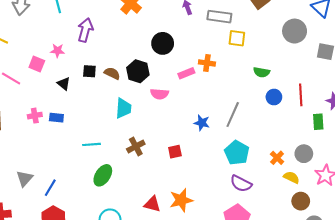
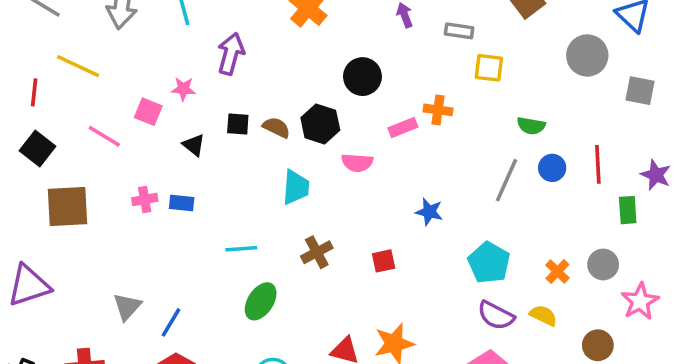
gray rectangle: (219, 17) -> (459, 31), size x0.7
gray line: (233, 115) -> (506, 180), moved
yellow semicircle: (291, 177) -> (543, 315), moved

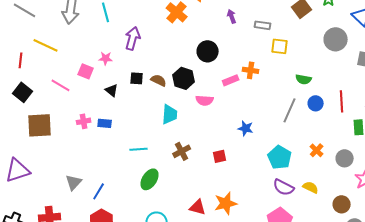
orange cross: (557, 272) -> (317, 150), moved

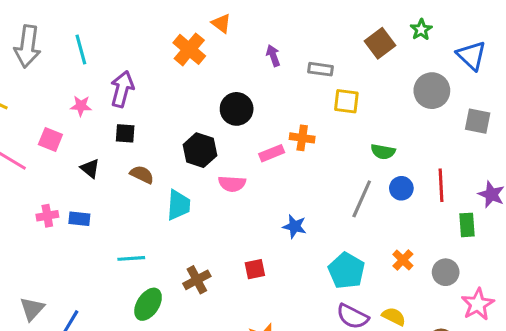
pink star: (106, 58) -> (81, 106), moved
black square: (137, 78) -> (125, 133), moved
brown semicircle: (159, 80) -> (142, 175), moved
brown cross: (182, 151) -> (197, 280), moved

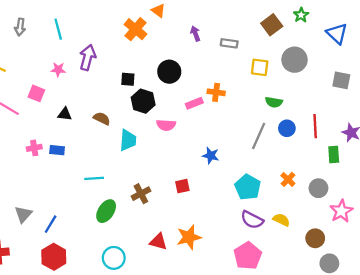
gray arrow: (28, 46) -> (20, 27), size x0.6
gray circle: (432, 91) -> (295, 60), moved
yellow square: (346, 101) -> (260, 67), moved
black square: (125, 133) -> (128, 79), moved
black triangle: (90, 168) -> (65, 114), turned -32

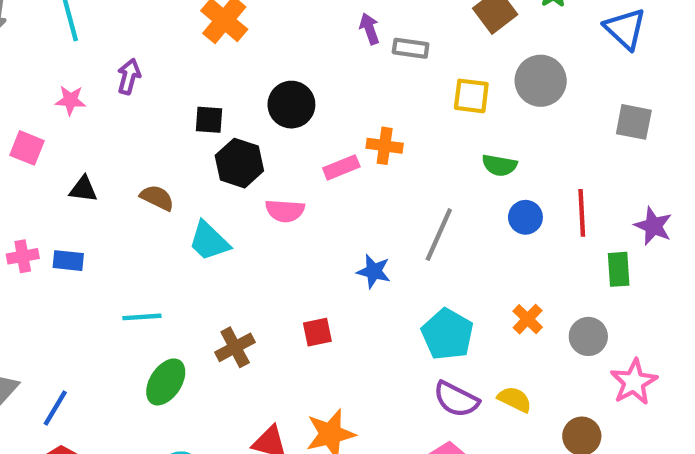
purple arrow: (195, 34) -> (369, 29), moved
purple arrow: (88, 57) -> (129, 76), size x0.7
gray line: (259, 136) -> (439, 235), moved
cyan trapezoid: (128, 140) -> (209, 241), turned 130

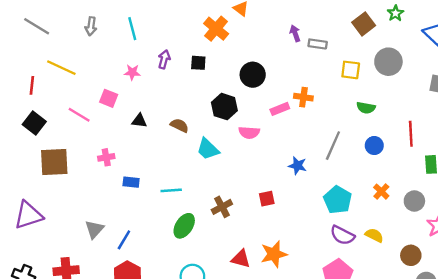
black square: (209, 120) -> (198, 63), moved
blue circle: (525, 217) -> (374, 146), moved
blue rectangle: (68, 261) -> (131, 182), moved

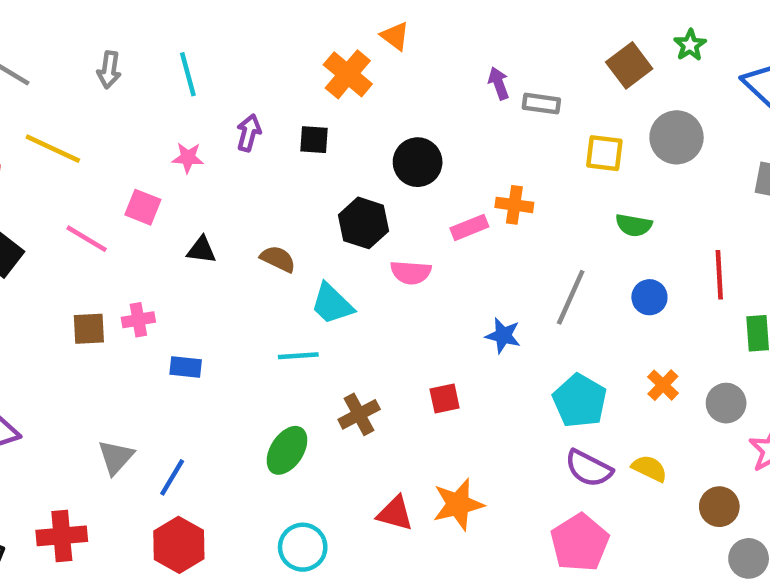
brown square: (54, 162) -> (89, 329), moved, size x0.6
cyan line: (171, 190) -> (298, 356), moved

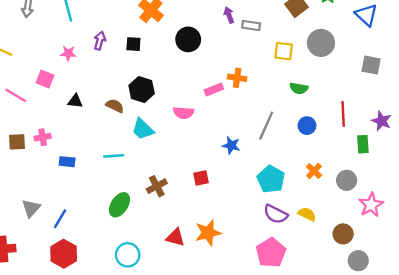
black circle: (418, 162) -> (188, 39), moved
black hexagon: (364, 223) -> (142, 89), moved
cyan line: (298, 356) -> (114, 156), moved

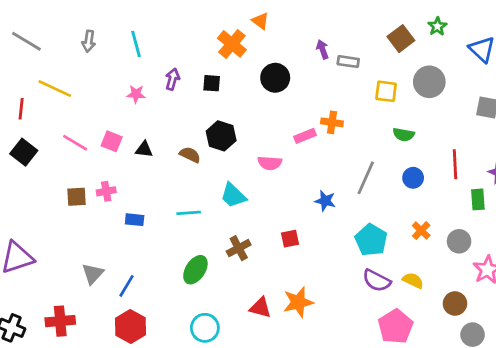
pink square: (45, 79) -> (112, 141), moved
cyan trapezoid: (143, 129) -> (233, 195), moved
pink pentagon: (271, 253) -> (395, 326), moved

